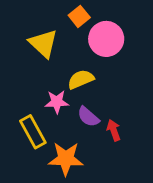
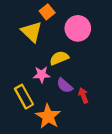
orange square: (79, 16) -> (47, 12), moved
orange star: (66, 159) -> (48, 116), turned 30

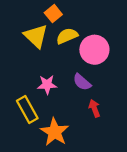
pink circle: (78, 28) -> (94, 50), moved
yellow semicircle: (59, 58) -> (67, 36), moved
purple semicircle: (65, 86) -> (82, 82), moved

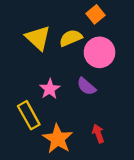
orange square: (53, 14) -> (96, 14), moved
pink star: (47, 85) -> (50, 89), turned -30
red arrow: (94, 108) -> (98, 134), moved

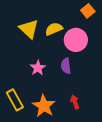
orange square: (96, 14) -> (88, 11), moved
purple semicircle: (86, 86) -> (66, 66), turned 42
yellow rectangle: (29, 115) -> (15, 100), moved

